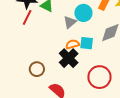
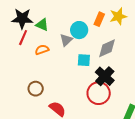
orange semicircle: (72, 44) -> (42, 50), moved
black cross: (69, 58) -> (105, 76), moved

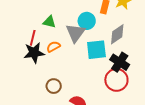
black star: (22, 19) -> (34, 53), moved
gray triangle: (66, 40) -> (75, 33), size x1.5
cyan square: (84, 60) -> (96, 50), size x1.5

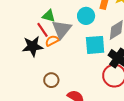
gray triangle: (75, 33) -> (62, 29), moved
red line: (33, 38) -> (43, 30), moved, turned -49

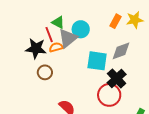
cyan circle: (86, 16) -> (81, 29), moved
brown circle: (51, 80) -> (45, 72), moved

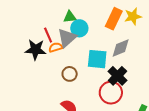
orange rectangle: (116, 21) -> (114, 19), size x1.5
green triangle: (58, 22) -> (70, 17), moved, turned -32
brown circle: (45, 72) -> (70, 74), moved

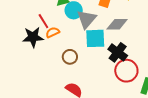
gray triangle: (67, 38) -> (86, 19), moved
gray diamond: (121, 48) -> (117, 24), turned 30
red circle: (111, 93) -> (126, 71), moved

